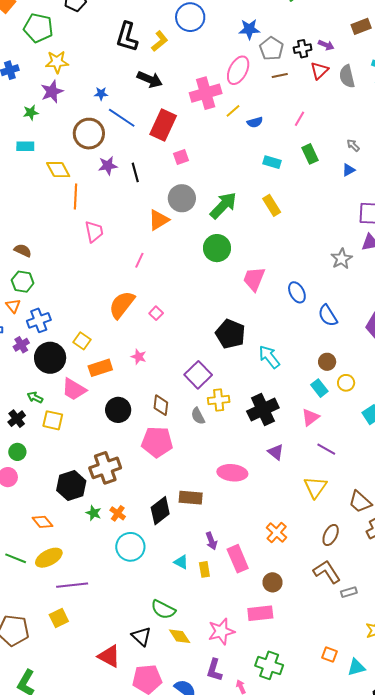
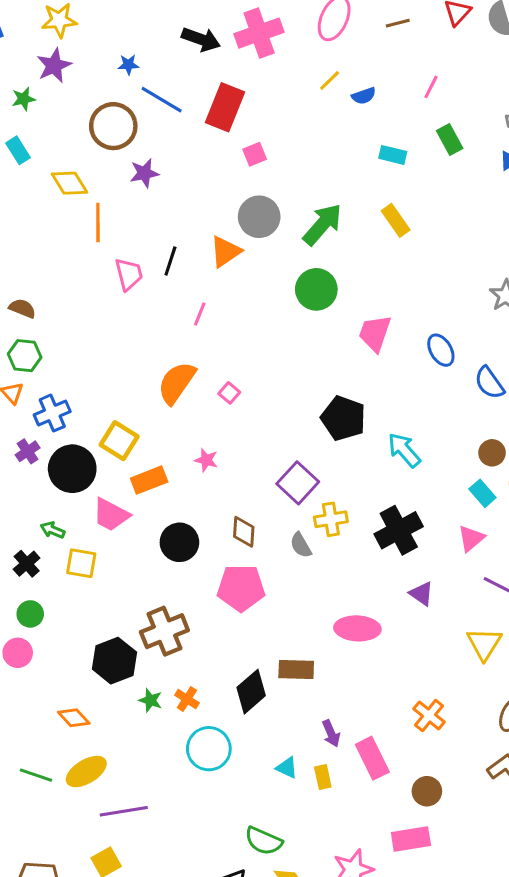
pink cross: (206, 93) -> (259, 33), moved
cyan rectangle: (25, 146) -> (18, 150), turned 60
black line: (135, 172) -> (170, 261), moved, turned 36
yellow square: (82, 341) -> (119, 441), size x1.4

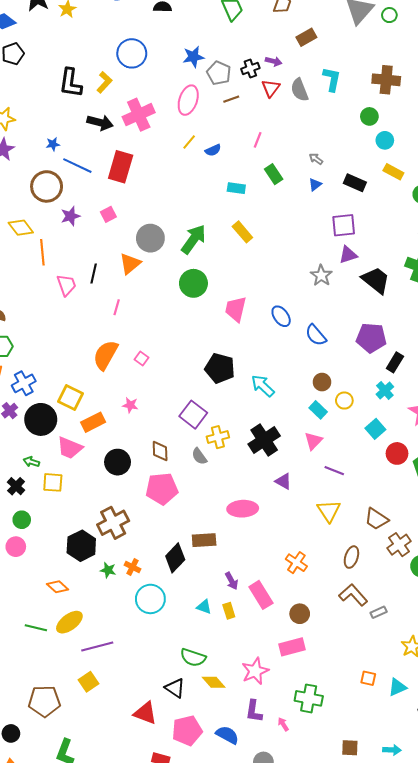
pink square: (255, 154) -> (108, 214), moved

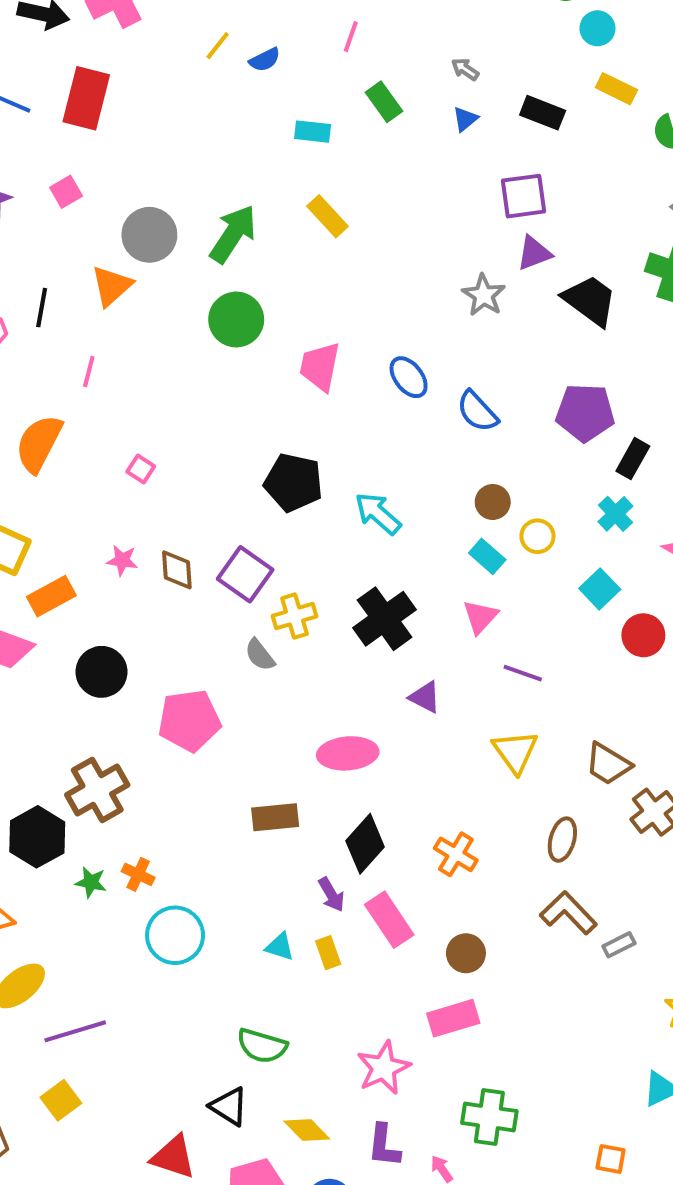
orange semicircle: (105, 355) -> (39, 443), moved
brown diamond: (160, 451) -> (177, 570), moved
black diamond: (175, 558) -> (365, 844), moved
orange square: (368, 678) -> (611, 1159), moved
yellow diamond: (214, 682) -> (307, 1130), moved

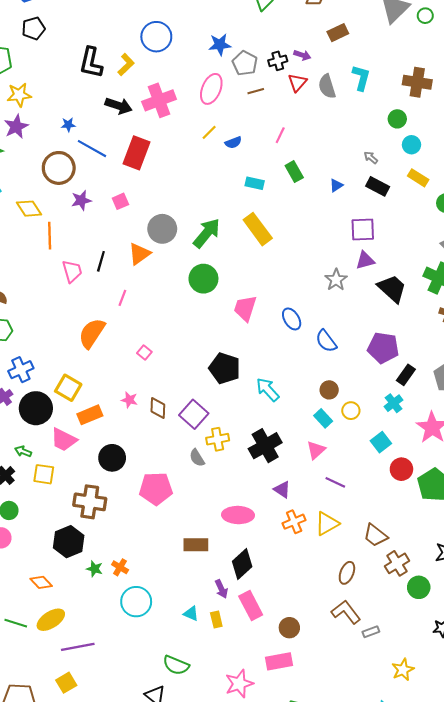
gray arrow: (465, 69) -> (371, 158), moved
yellow rectangle: (327, 216) -> (258, 229), size x1.4
yellow triangle: (515, 752) -> (327, 524), turned 30
brown cross: (97, 790) -> (90, 502), moved, turned 32
orange cross: (456, 854) -> (294, 522), moved, turned 30

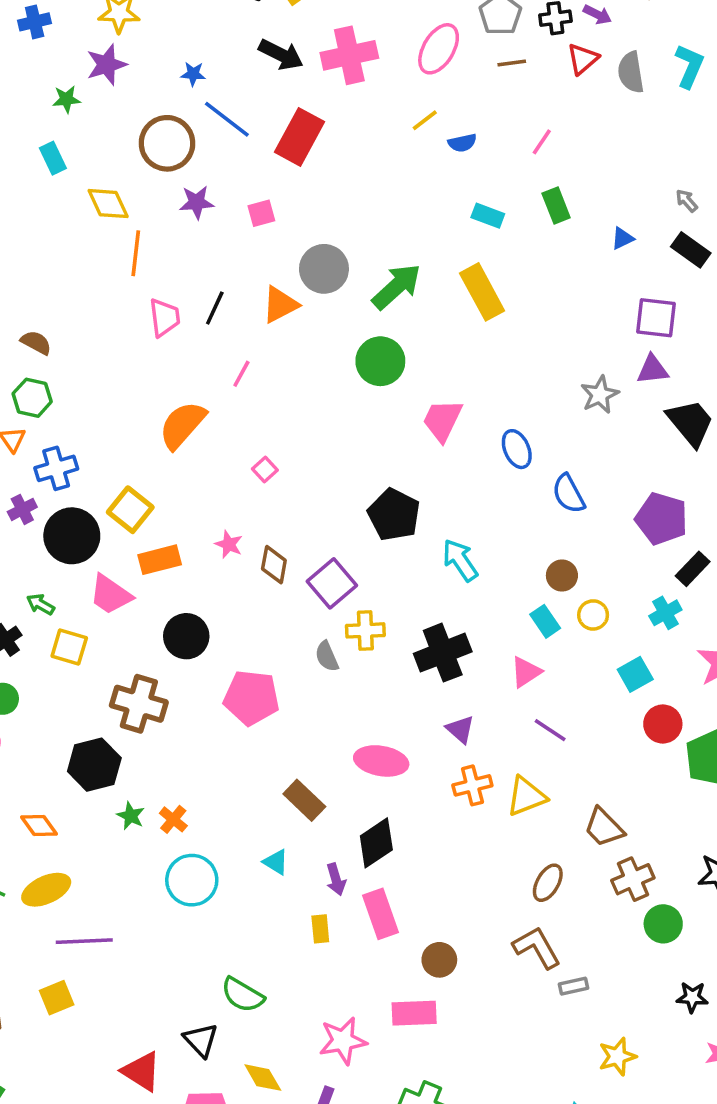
brown rectangle: (196, 545) -> (304, 800), turned 35
cyan triangle: (191, 614) -> (276, 862), moved

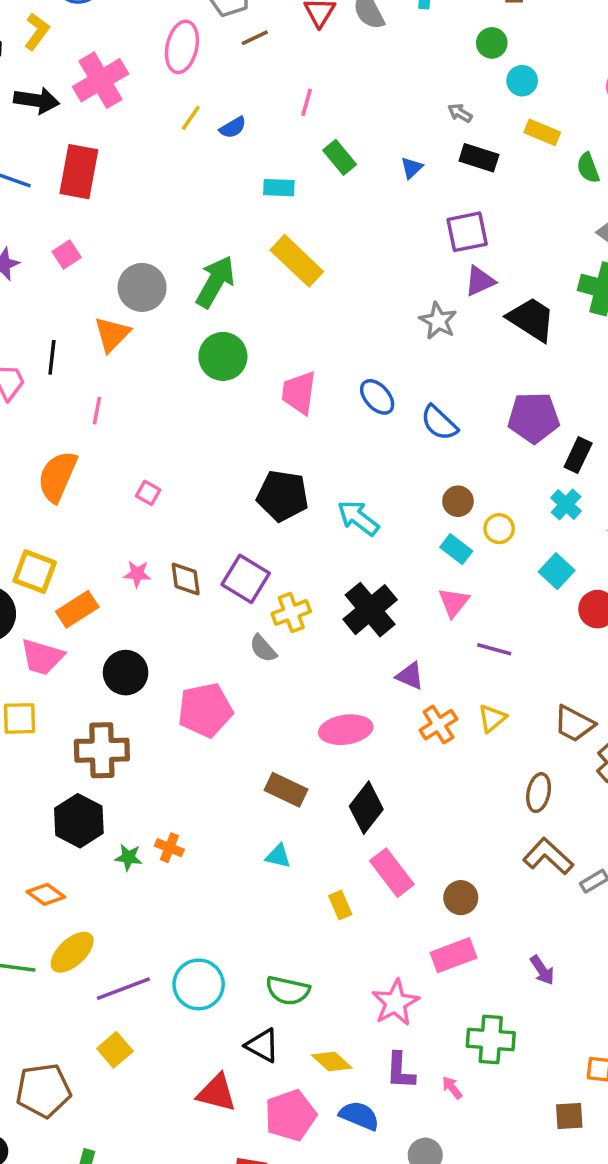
yellow triangle: (526, 796) -> (492, 718), size x0.7
purple arrow: (336, 879) -> (542, 970), moved
cyan circle: (192, 880) -> (199, 984), moved

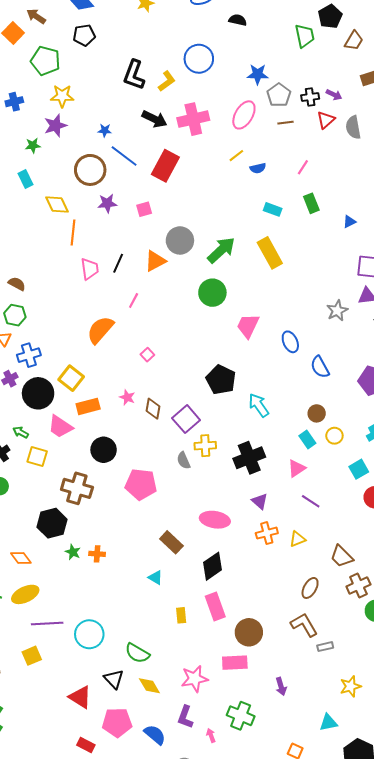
orange cross: (169, 848) -> (97, 554), turned -35
brown circle: (461, 898) -> (249, 632), size x1.4
yellow diamond: (332, 1062) -> (149, 686), moved

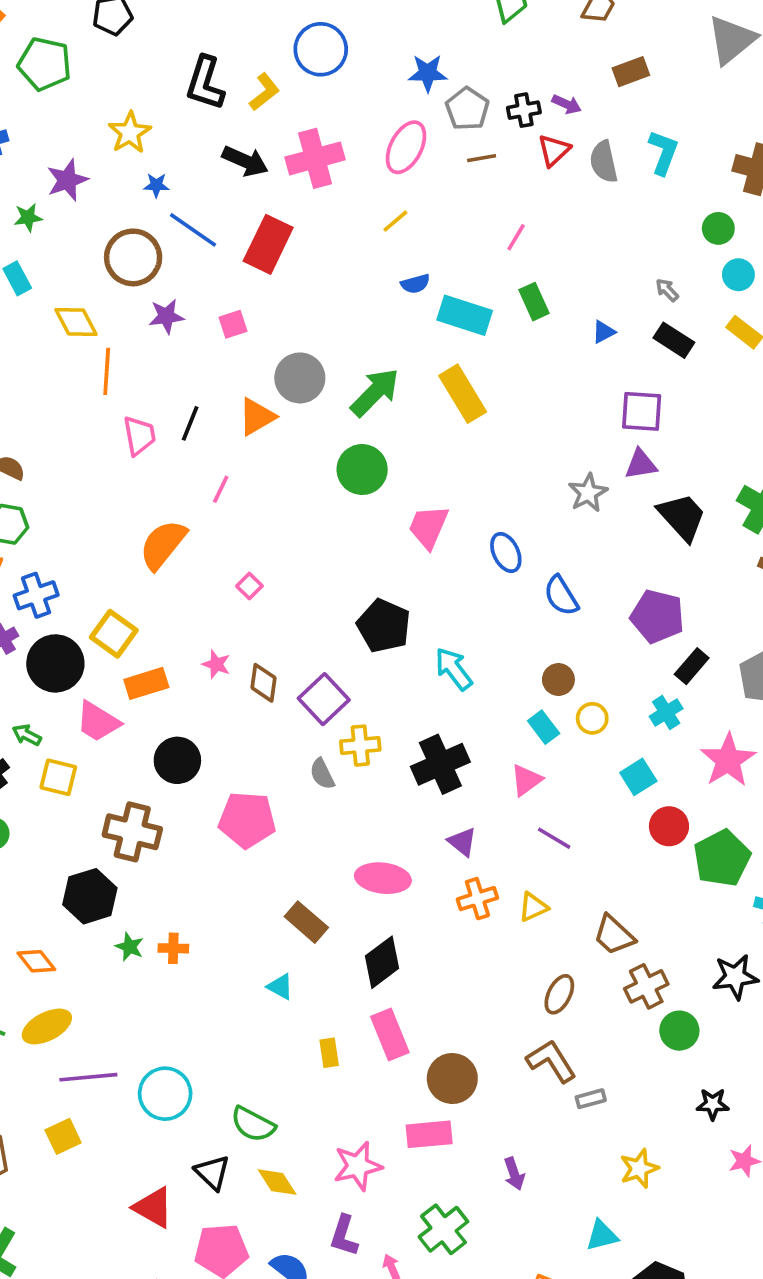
yellow star: (62, 96) -> (130, 133), moved, turned -30
blue semicircle: (258, 168) -> (415, 284), moved
cyan rectangle: (273, 209) -> (465, 315), size x1.6
green cross: (241, 716) -> (443, 1229), turned 32

